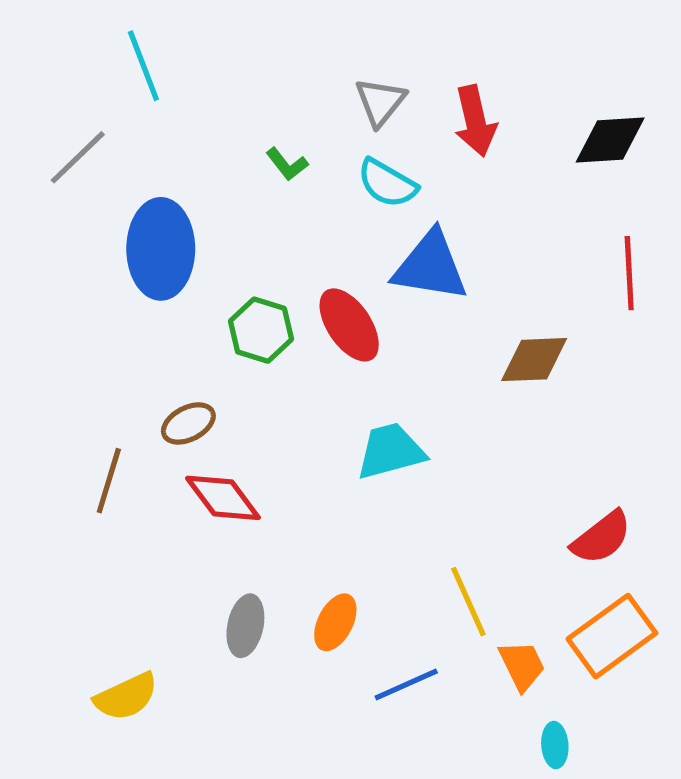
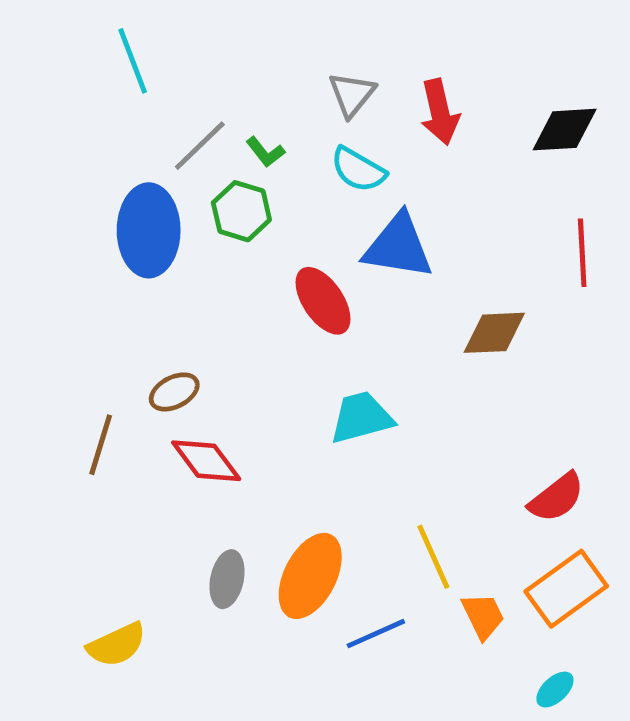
gray line: (78, 157) -> (200, 146), moved
green hexagon: (261, 330) -> (241, 211), moved
orange ellipse: (335, 622) -> (310, 576), size x1.6
cyan ellipse: (555, 745) -> (555, 690), moved, turned 51

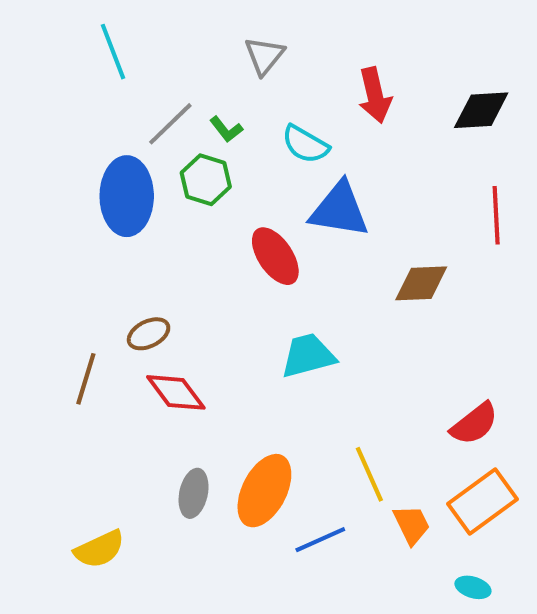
gray triangle: (352, 94) -> (264, 56), moved
cyan ellipse: (555, 690) -> (473, 587), turned 60

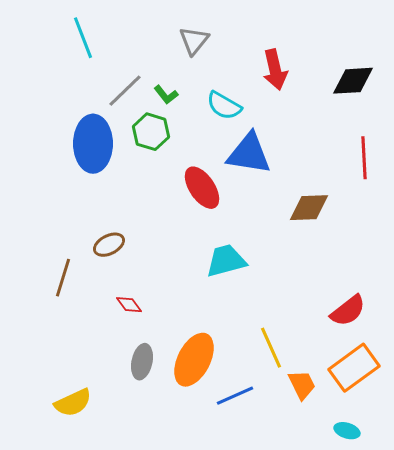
red diamond: (176, 392) -> (129, 305), moved, size x0.6

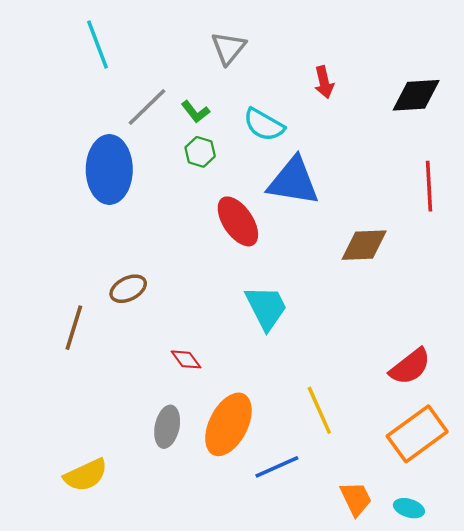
red arrow: (275, 70) -> (324, 82), size x0.7
green hexagon: (151, 132) -> (200, 152), moved, size x0.7
cyan trapezoid: (226, 261) -> (266, 308), turned 78
red diamond: (129, 305) -> (186, 359), moved
orange trapezoid: (302, 385) -> (356, 499), moved

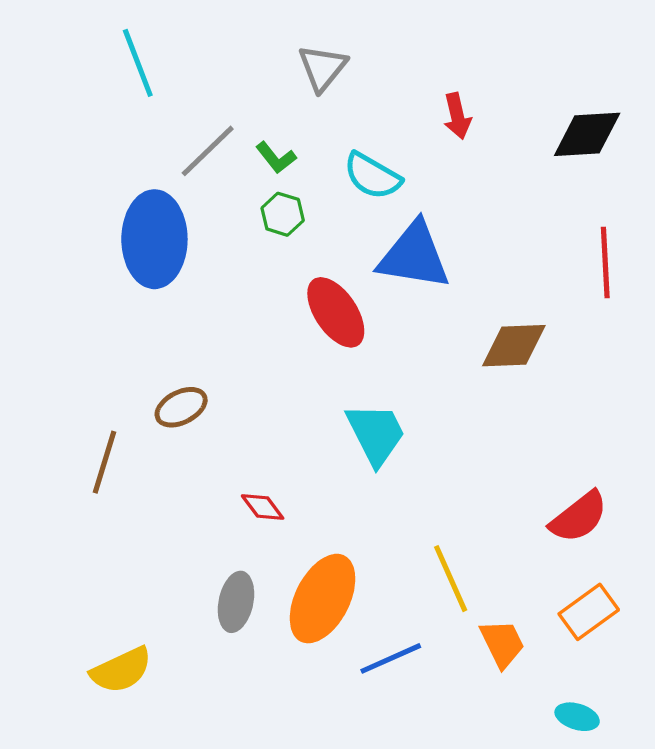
orange rectangle: (417, 434) -> (589, 612), size x0.7
orange trapezoid: (356, 499) -> (502, 643), moved

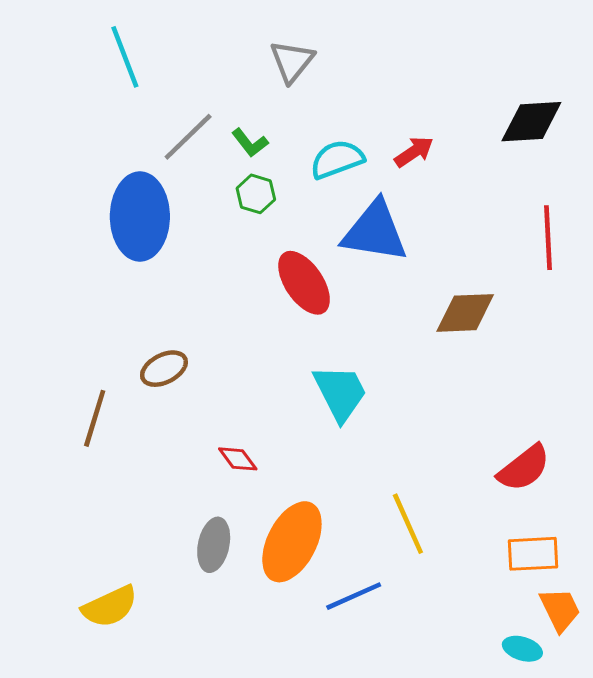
red arrow: (457, 116) -> (414, 152), moved, turned -111
cyan semicircle: (372, 176) -> (337, 159), turned 130
orange rectangle: (589, 612) -> (533, 554), turned 33
orange trapezoid: (502, 643) -> (560, 610), moved

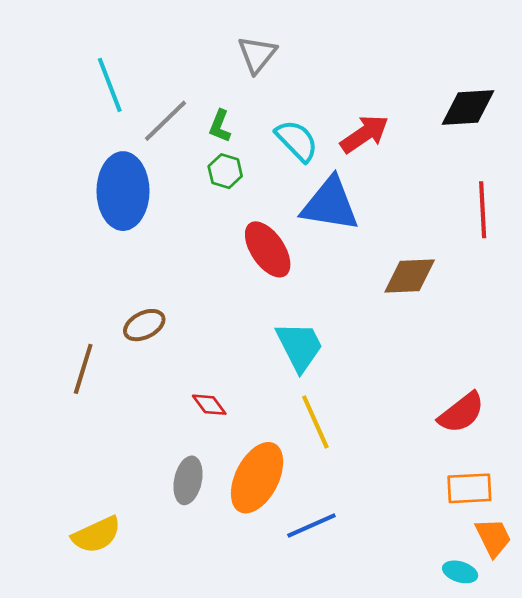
cyan line: (125, 57) -> (110, 85), moved
green L-shape: (250, 143) -> (220, 126), turned 60
red arrow: (414, 152) -> (365, 134), size x1.4
cyan semicircle: (337, 159) -> (297, 141), turned 66
yellow line: (408, 524) -> (315, 422), moved

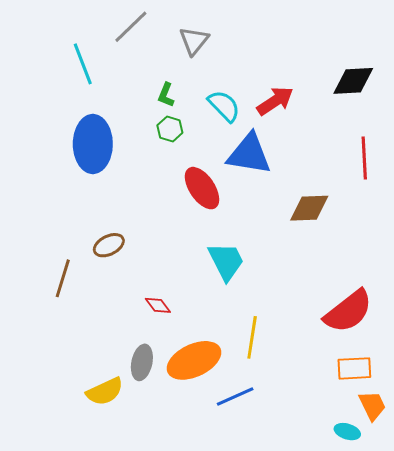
gray line: (165, 121) -> (131, 27), moved
red semicircle: (461, 413) -> (348, 311), size x1.4
yellow line: (315, 422) -> (252, 337), moved, turned 33
orange ellipse: (257, 478) -> (194, 360), turned 38
yellow semicircle: (96, 535) -> (105, 391), moved

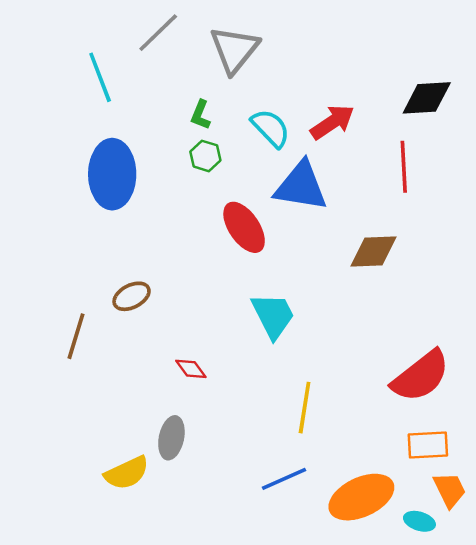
gray triangle: (194, 41) -> (234, 50), size x1.4
red line: (364, 158) -> (404, 167), moved
orange ellipse: (194, 360) -> (361, 497), moved

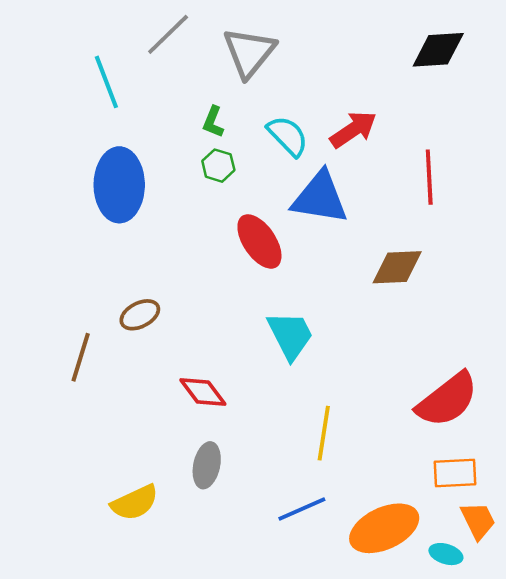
black diamond: (427, 98) -> (438, 50), moved
red diamond: (191, 369) -> (203, 392), size x1.4
gray ellipse: (171, 438) -> (207, 465), moved

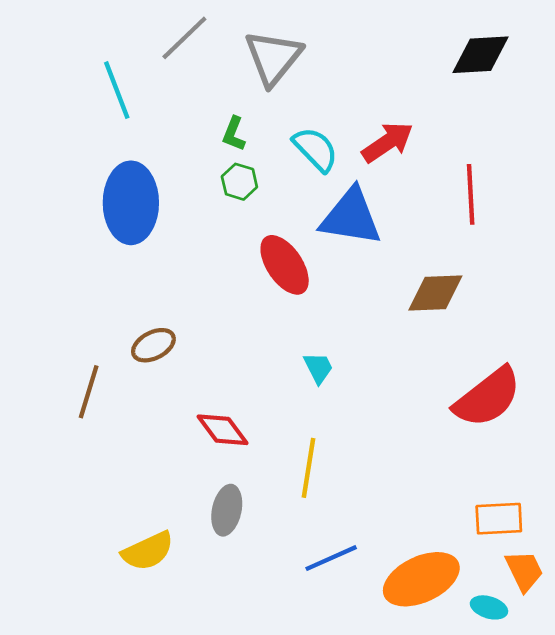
cyan trapezoid: (290, 335) -> (318, 368), size x0.6
red semicircle: (447, 400) -> (488, 397), moved
yellow line: (324, 433) -> (309, 468), moved

